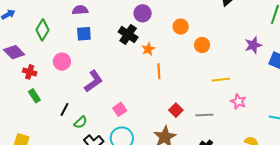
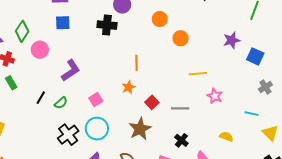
green diamond: (42, 30) -> (22, 31), moved
black cross: (128, 34) -> (107, 25), turned -30
orange star: (148, 49) -> (128, 87), moved
green semicircle: (81, 122) -> (61, 103), moved

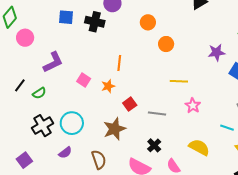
blue square: (63, 23) -> (66, 17), moved
pink square: (96, 100) -> (84, 80), moved, turned -32
yellow semicircle: (226, 137) -> (199, 147), size x1.5

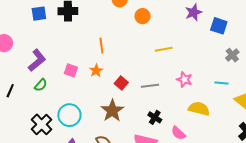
green semicircle: (39, 93) -> (41, 85), moved
pink star: (193, 106) -> (184, 80), moved

